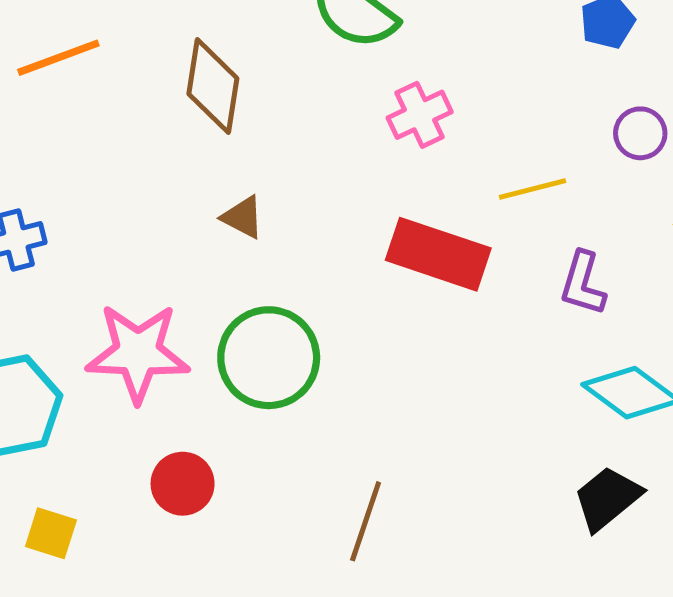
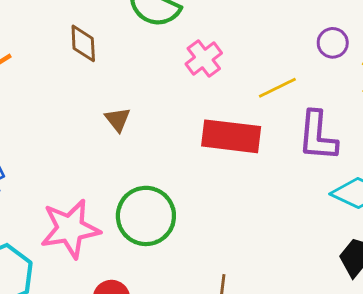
brown diamond: (213, 86) -> (83, 43), moved, size x0.7
brown triangle: (243, 217) -> (118, 119), moved, turned 36
purple L-shape: (583, 284) -> (318, 136), size x1.4

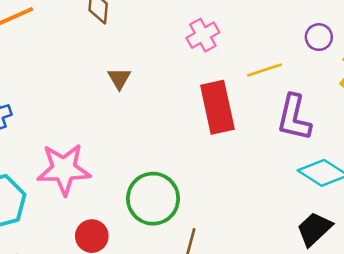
red rectangle: (231, 136) -> (217, 107), turned 63
green circle: (146, 216) -> (153, 199), moved

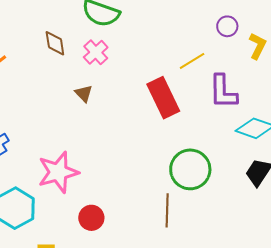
pink cross: (203, 35) -> (96, 52), moved
green circle: (153, 199) -> (190, 169), moved

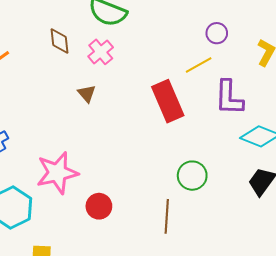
purple circle: (227, 26) -> (217, 33), moved
green circle: (190, 169) -> (192, 176), size x0.7
red circle: (91, 218) -> (99, 206), moved

